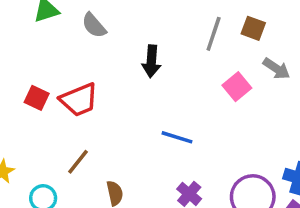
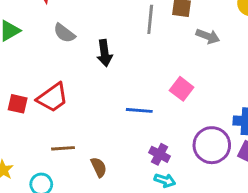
gray semicircle: (94, 25) -> (64, 33), moved
pink square: (237, 87) -> (182, 89), moved
brown line: (78, 162) -> (63, 148), turned 60

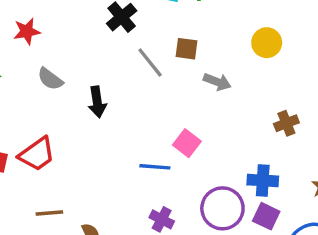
gray line: (150, 19) -> (150, 62), turned -44
blue line: (139, 110) -> (155, 167), moved

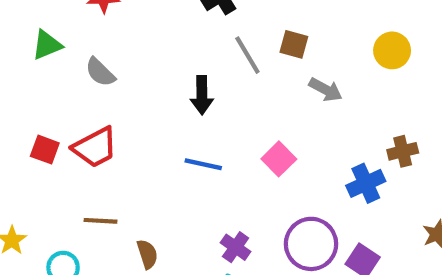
gray semicircle: (50, 79) -> (100, 72), moved
black arrow: (97, 102) -> (202, 95), moved
blue line: (155, 167) -> (203, 164), moved
blue cross: (263, 180) -> (366, 183), moved, turned -36

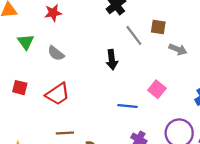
green triangle: (47, 45) -> (26, 42), turned -36
red square: (45, 150) -> (20, 88), moved
blue line: (203, 164) -> (128, 106), moved

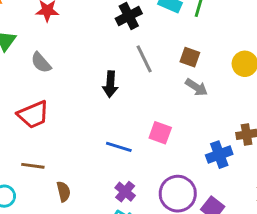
brown square: (158, 27) -> (190, 57), moved
pink square: (157, 89) -> (160, 133), turned -30

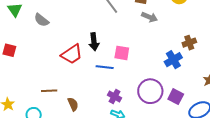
black arrow: (110, 84) -> (94, 42), moved
red trapezoid: (33, 114) -> (72, 54), moved
pink square: (160, 133) -> (122, 53), moved

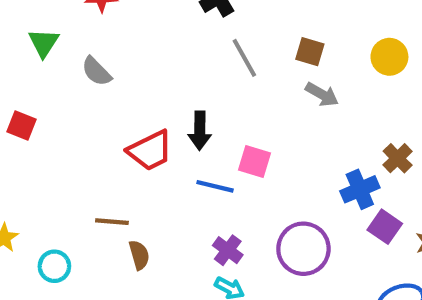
brown cross: (189, 43) -> (398, 158), turned -32
brown line: (49, 91) -> (112, 222), moved
purple square: (176, 97) -> (385, 227), moved

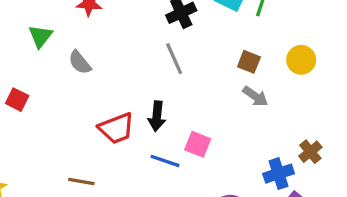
yellow circle: (389, 57) -> (301, 60), moved
gray line: (244, 58) -> (174, 59), moved

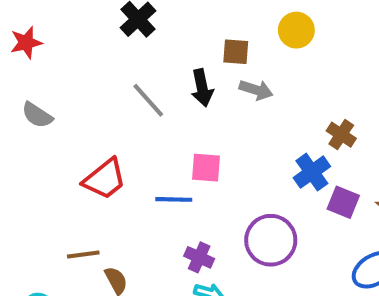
gray line: (174, 59) -> (148, 100), moved
black arrow: (157, 116) -> (202, 88), moved

